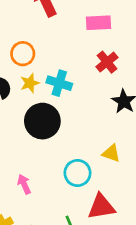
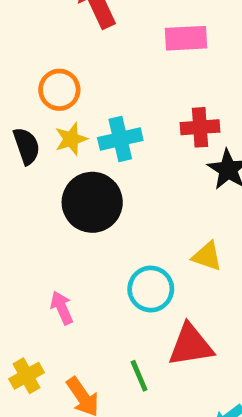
red cross: (107, 62) -> (200, 127), moved, turned 35
cyan cross: (59, 83) -> (120, 139), turned -30

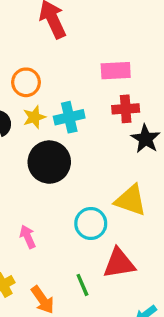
pink rectangle: (186, 38) -> (116, 71), moved
yellow triangle: (207, 256) -> (131, 200), size x1.5

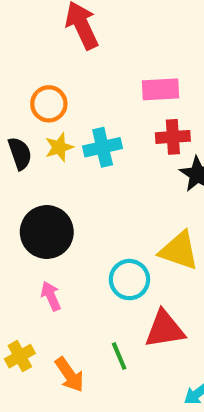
black circle: (49, 162) -> (47, 232), moved

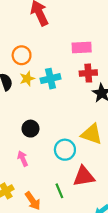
black circle: (47, 232) -> (30, 129), moved, size x0.6

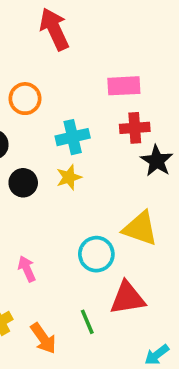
yellow star: (27, 79) -> (69, 177), moved
black circle: (30, 129) -> (23, 183), moved

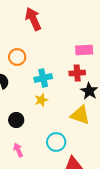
pink rectangle: (124, 86) -> (84, 50), moved
black circle: (23, 183) -> (16, 120), moved
yellow triangle: (140, 229) -> (80, 115), moved

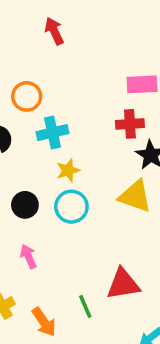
red arrow: (33, 19) -> (54, 31), size x0.7
cyan cross: (43, 78) -> (53, 133), moved
cyan circle: (56, 142) -> (71, 207), moved

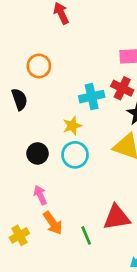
red cross: (130, 124) -> (122, 88), turned 30
cyan cross: (53, 133) -> (92, 97), moved
orange arrow: (44, 322) -> (53, 223), moved

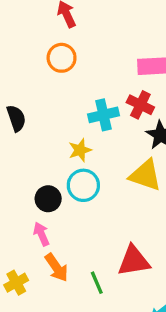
orange circle: (39, 66) -> (62, 58), moved
black circle: (37, 153) -> (48, 199), moved

